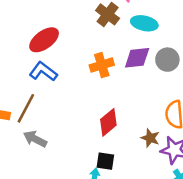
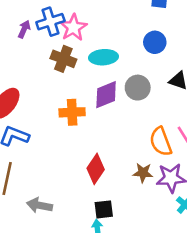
orange cross: (102, 65) -> (72, 112), turned 30
gray arrow: (35, 139) -> (39, 205), moved

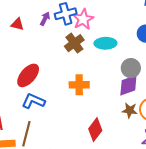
brown cross: (63, 59) -> (74, 43), turned 30
purple diamond: (106, 95) -> (128, 85), moved
brown star: (143, 173) -> (130, 110), moved

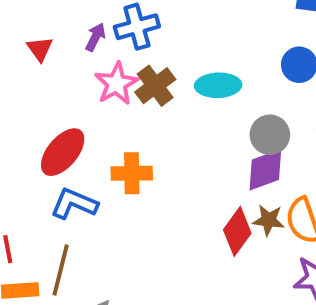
pink star: (83, 19) -> (116, 84), moved
red triangle: (17, 24) -> (40, 49), turned 40
orange cross: (79, 85) -> (132, 173), moved
red diamond: (95, 130) -> (237, 231), moved

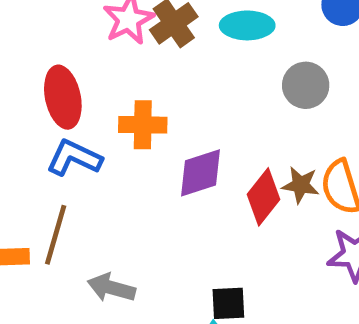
red ellipse: (63, 152) -> (63, 97), turned -54
purple diamond: (265, 170) -> (200, 173), moved

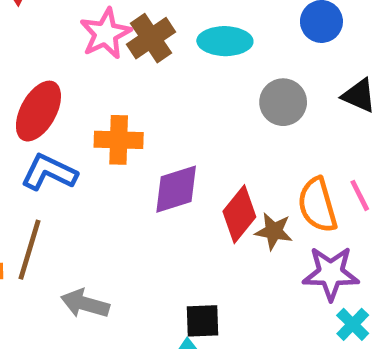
red ellipse: (63, 97) -> (38, 111), turned 40
brown star: (301, 185) -> (274, 231), moved

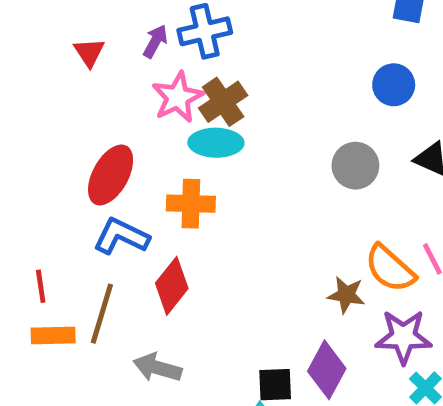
cyan ellipse: (225, 41) -> (216, 143), moved
purple diamond: (176, 189) -> (327, 370), moved, turned -44
orange semicircle: (317, 205) -> (390, 268), turned -32
red diamond: (239, 214) -> (172, 286), moved

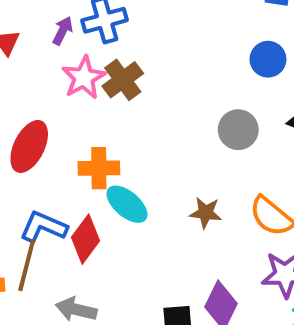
cyan ellipse: (216, 143) -> (127, 204), moved, turned 42
blue L-shape: (121, 236) -> (43, 227), moved
brown star: (346, 295) -> (206, 213), moved

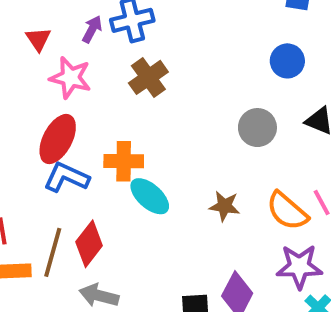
pink star: (84, 78) -> (70, 78), moved, turned -30
blue L-shape: (43, 227) -> (66, 177), moved
red diamond: (85, 239) -> (89, 244), moved

